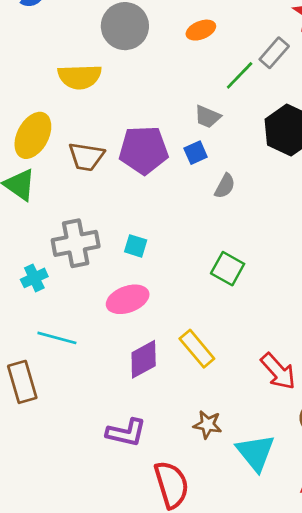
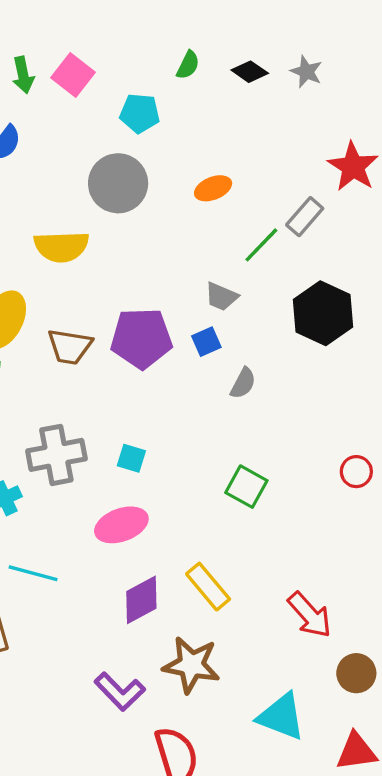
brown star: (208, 425) -> (191, 665), moved, size x1.6
purple L-shape: (126, 433) -> (120, 692), turned 33
cyan triangle: (256, 453) -> (281, 717), turned -30

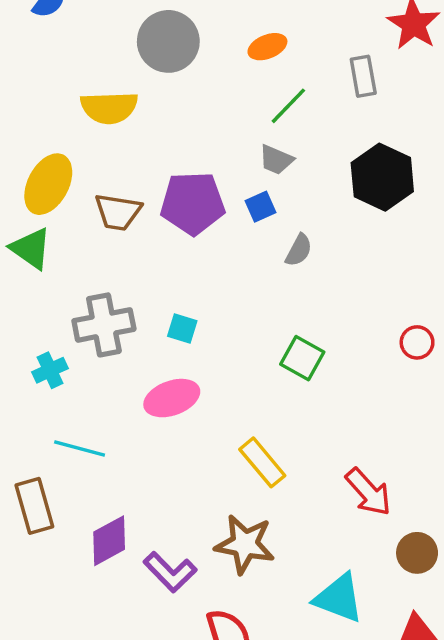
gray rectangle: (305, 217) -> (363, 76), turned -51
green line: (261, 245) -> (288, 106), moved
purple diamond: (141, 600) -> (109, 541), moved

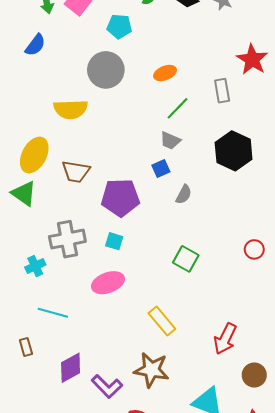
purple pentagon: (193, 203) -> (120, 198), moved
red arrow: (368, 492) -> (225, 339), turned 68
brown rectangle: (34, 506) -> (26, 347), size x0.6

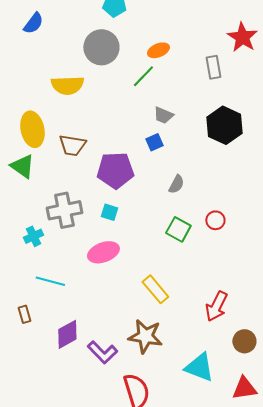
green line: (177, 108) -> (143, 76), moved
yellow ellipse: (34, 155) -> (32, 129), turned -40
gray semicircle: (184, 194) -> (176, 184), moved
red circle: (254, 249) -> (215, 220), moved

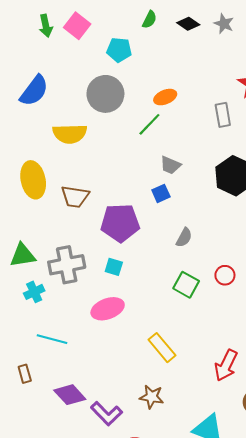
blue semicircle: (33, 23) -> (34, 91), moved, size x1.4
green triangle: (22, 166) -> (23, 255), moved, turned -44
purple diamond: (67, 334) -> (70, 395), turned 76
brown star: (145, 336) -> (152, 397), size x0.7

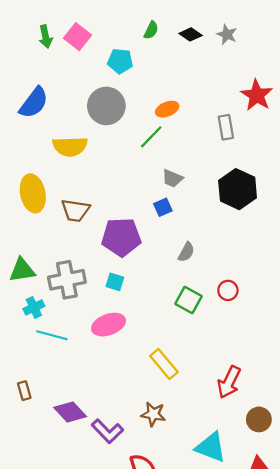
cyan line: (52, 339) -> (52, 335), moved

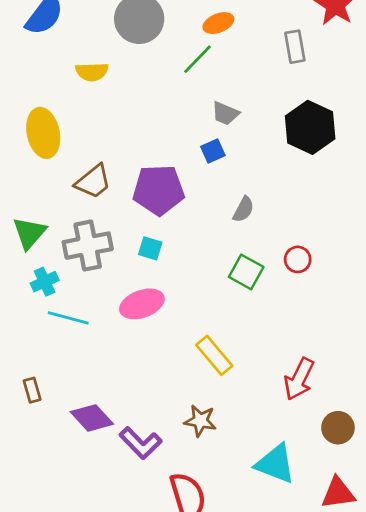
yellow semicircle: (70, 146) -> (92, 72), size x0.7
brown trapezoid: (75, 210) -> (93, 182), moved, turned -48
green triangle: (22, 270) -> (29, 233), turned -40

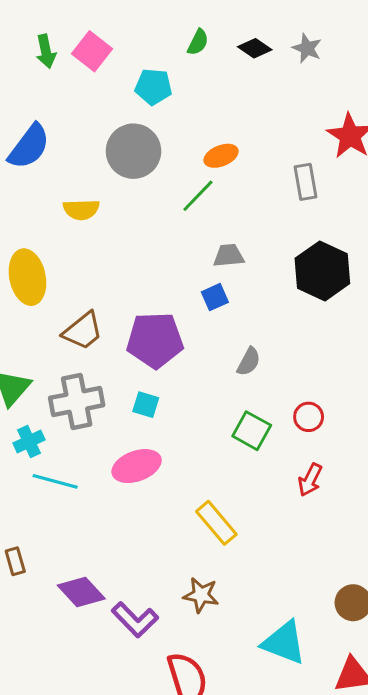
gray trapezoid: (225, 113) -> (229, 256), turned 152
red arrow: (299, 379) -> (310, 480), moved, size x0.7

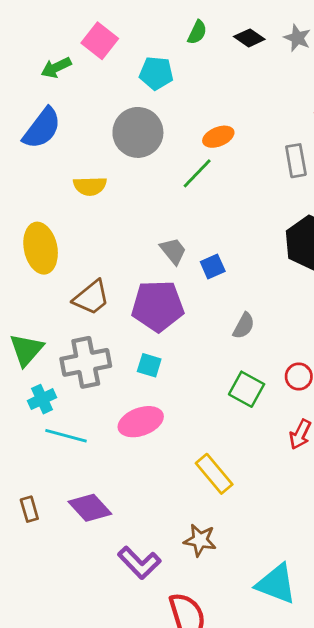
green arrow: (46, 51) -> (56, 68), moved, turned 76
gray trapezoid: (229, 256) -> (173, 251), moved, turned 56
purple diamond: (81, 592) -> (90, 508), moved

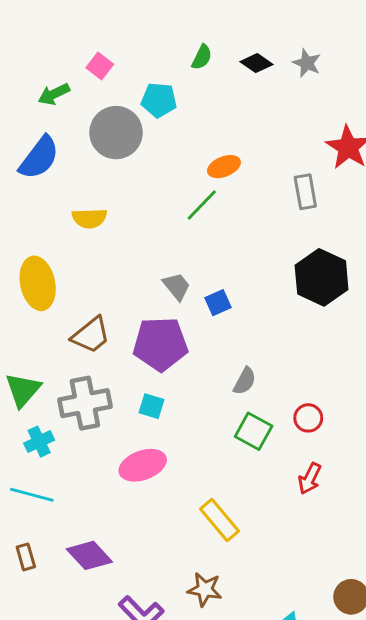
pink square: (100, 41) -> (100, 66), size x0.7
gray circle: (138, 132) -> (116, 133), moved
gray semicircle: (244, 326) -> (245, 381), moved
cyan line: (66, 436) -> (32, 495), moved

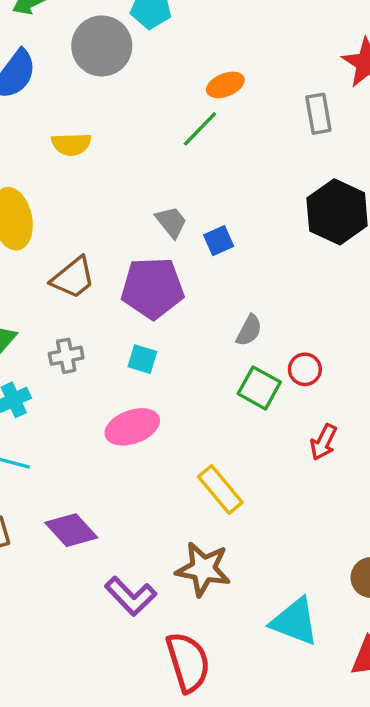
gray cross: (85, 403) -> (66, 356), size x0.6
red circle: (308, 418) -> (305, 369), moved
brown star: (205, 589) -> (203, 569), size x1.4

